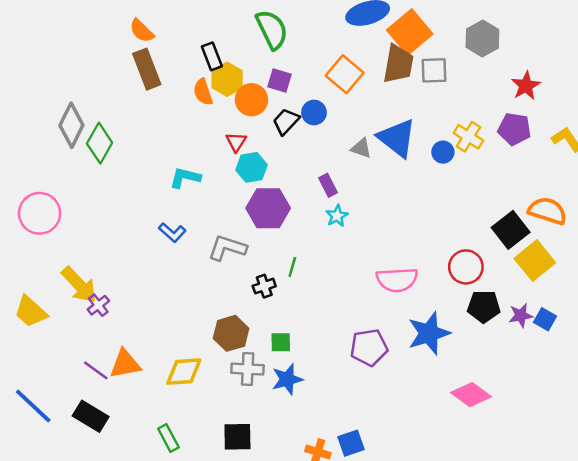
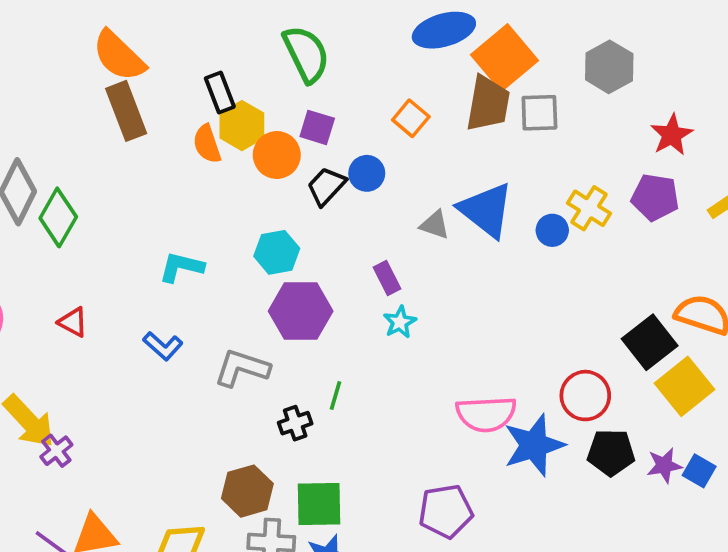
orange semicircle: (142, 31) -> (119, 56), size x1.5
orange square: (345, 74) -> (411, 118), size x0.7
red triangle: (236, 142) -> (73, 322), moved, turned -35
blue star: (429, 333) -> (534, 445), moved
green square: (281, 342) -> (319, 504), size x1.6

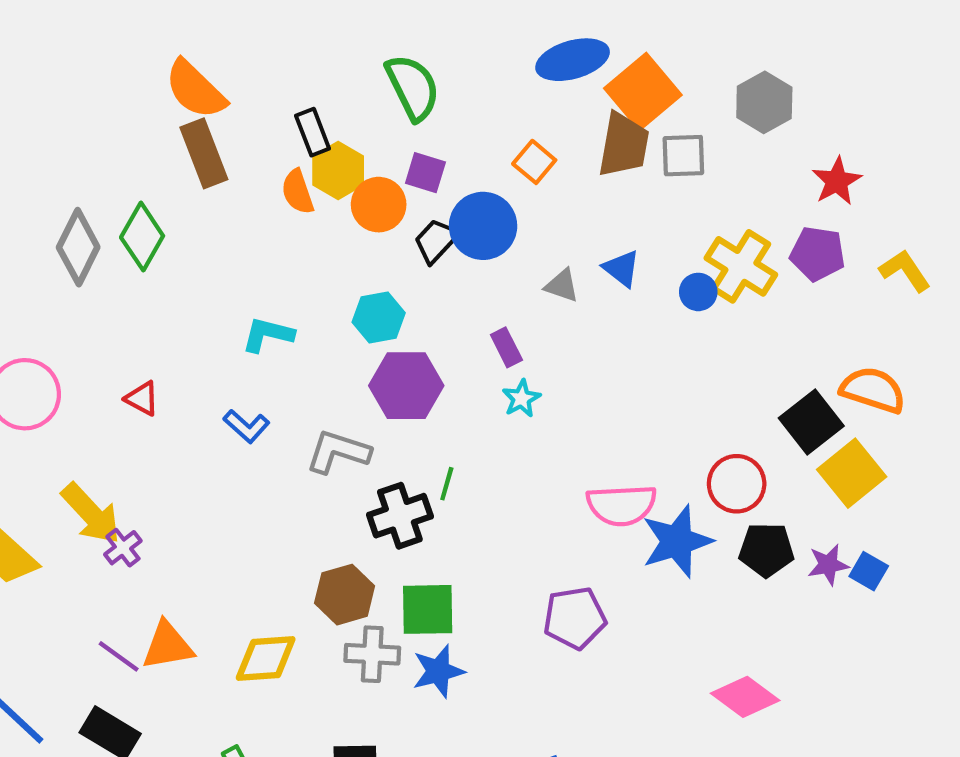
blue circle: (367, 173) -> (483, 226), size x1.6
yellow cross: (589, 208) -> (741, 266), size x1.4
blue triangle: (486, 210) -> (622, 269), size x0.6
green diamond: (58, 217) -> (142, 237), moved
black cross: (295, 423) -> (400, 516), size x1.6

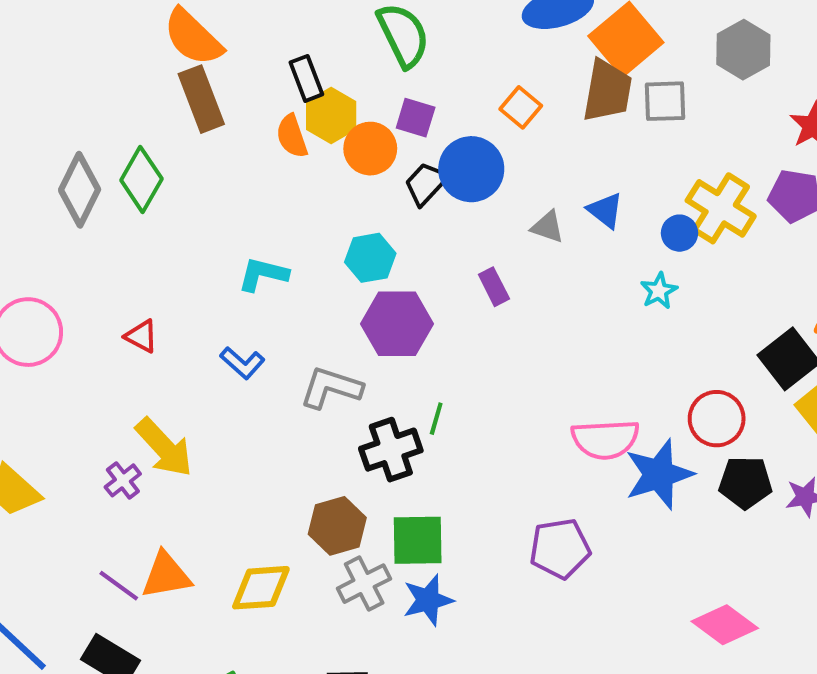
cyan star: (521, 398) -> (659, 291), moved
yellow arrow: (91, 514) -> (164, 447), moved
gray cross: (372, 654) -> (364, 584), turned -30

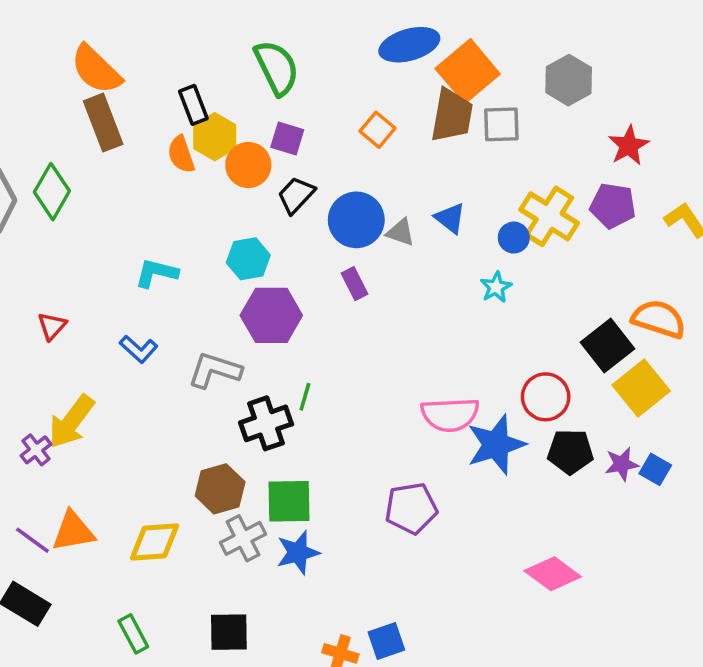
blue circle: (471, 169) -> (356, 220), moved
red triangle: (141, 336) -> (52, 326), turned 44
yellow arrow: (164, 447) -> (71, 422), turned 80

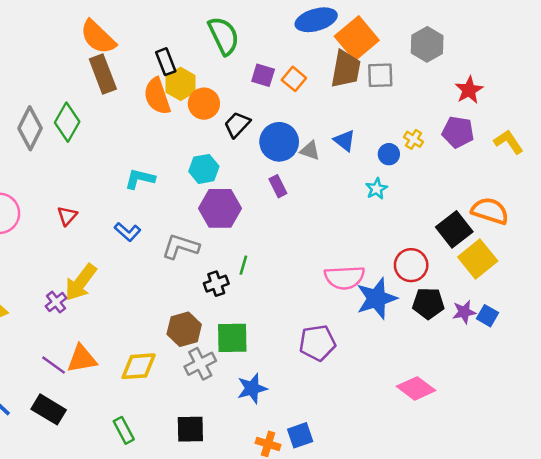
purple square: (287, 138) -> (263, 75), moved
orange semicircle: (181, 154) -> (157, 96), size x1.4
yellow cross: (549, 216) -> (414, 139), size x0.5
black cross: (266, 423) -> (216, 284), size x0.7
blue star: (298, 553) -> (252, 388), moved

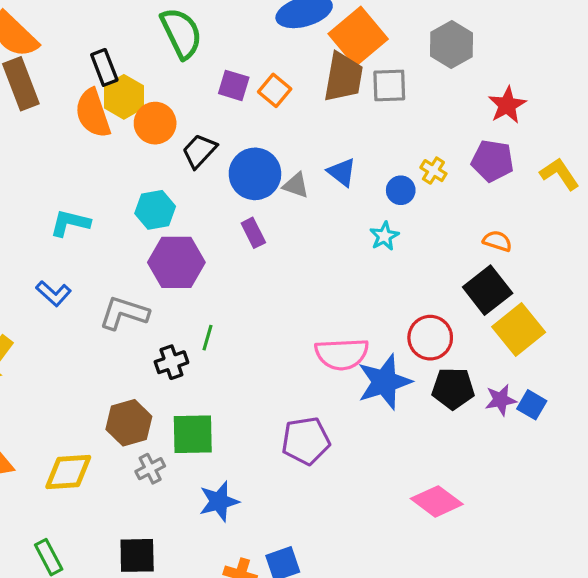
orange semicircle: (490, 211) -> (497, 241), moved, size x0.6
gray cross: (200, 364) -> (150, 469), size x0.7

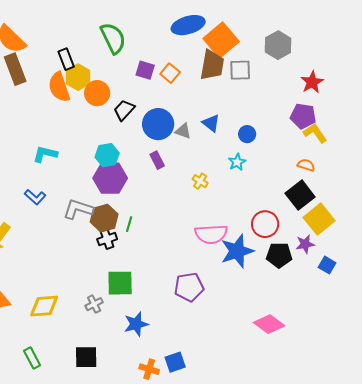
yellow cross: (433, 171) -> (200, 181), moved
yellow L-shape: (560, 174) -> (315, 133), moved
cyan hexagon: (155, 210) -> (107, 155), moved
purple star: (501, 400) -> (305, 244), moved
brown hexagon: (129, 423) -> (104, 218), moved

